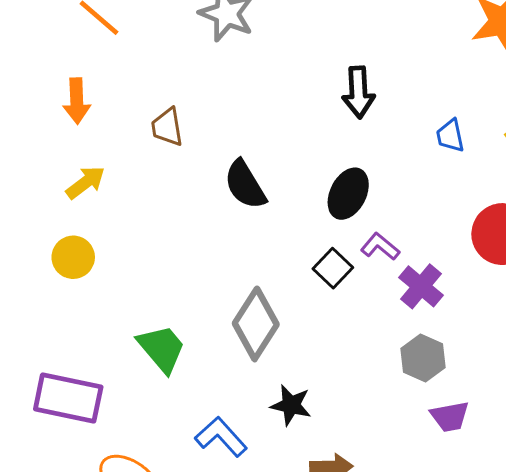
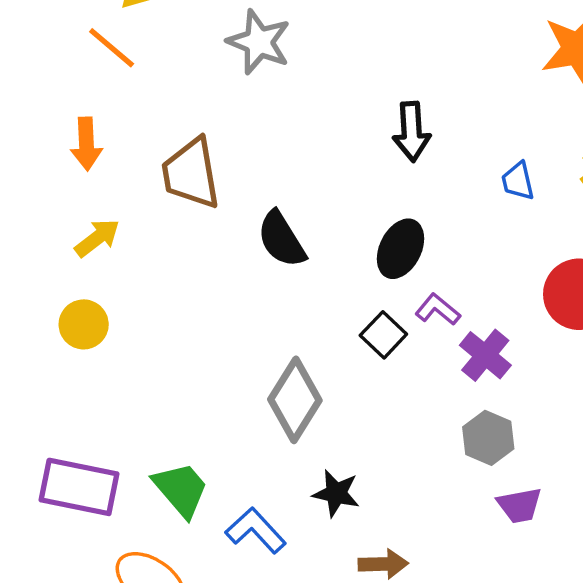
brown trapezoid: (167, 127) -> (191, 173), size x1.6
green trapezoid: (162, 349) -> (181, 489), moved

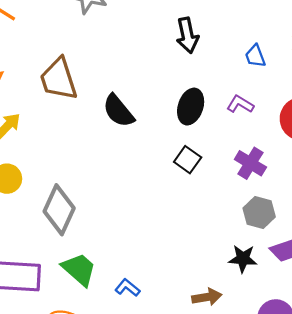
purple L-shape: (438, 310) -> (240, 104), moved
gray diamond: (295, 400) -> (59, 210), moved
black star: (336, 493) -> (243, 259), moved
blue L-shape: (256, 530) -> (127, 288), size x0.7

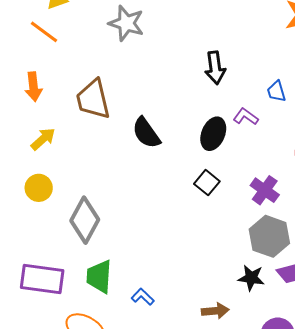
purple L-shape: (240, 104) -> (246, 117), moved
gray hexagon: (259, 213) -> (269, 236), size x1.4
green trapezoid: (79, 269) -> (99, 277), turned -132

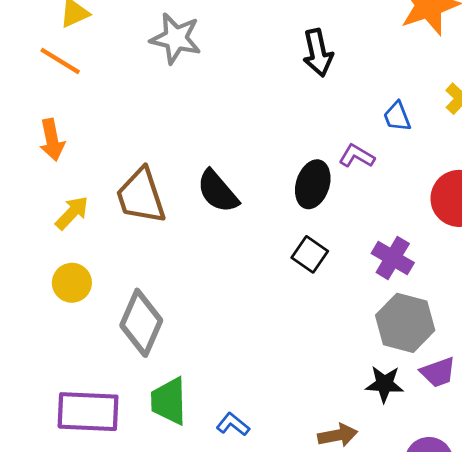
black arrow: (215, 68) -> (318, 53), moved
brown trapezoid: (93, 99) -> (141, 196), moved

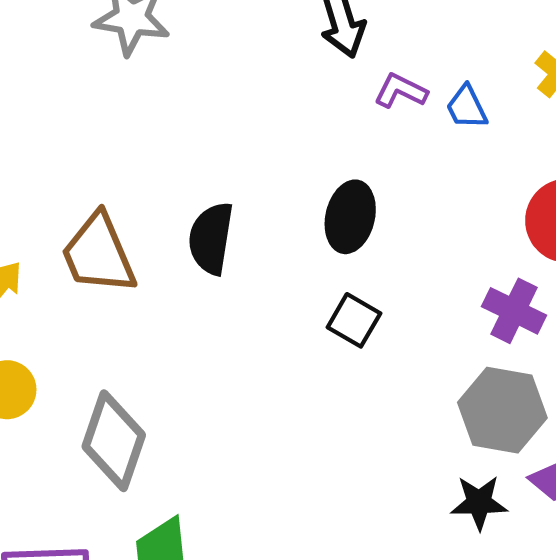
purple L-shape: (357, 156) -> (401, 91), moved
black semicircle: (218, 191) -> (211, 238), turned 54
purple cross: (393, 258) -> (514, 311), moved

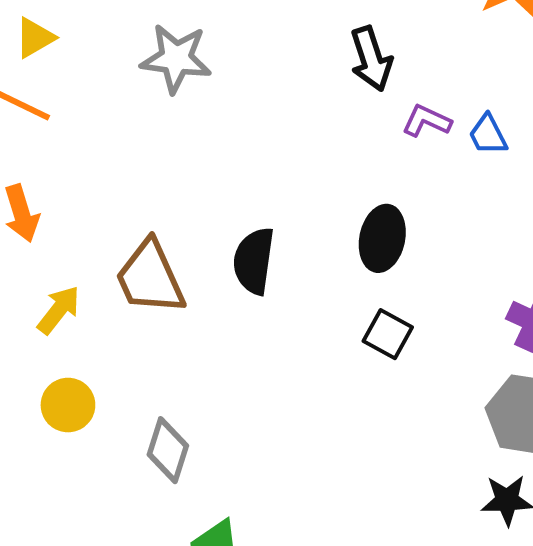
gray diamond: (114, 441) -> (168, 450), size x0.7

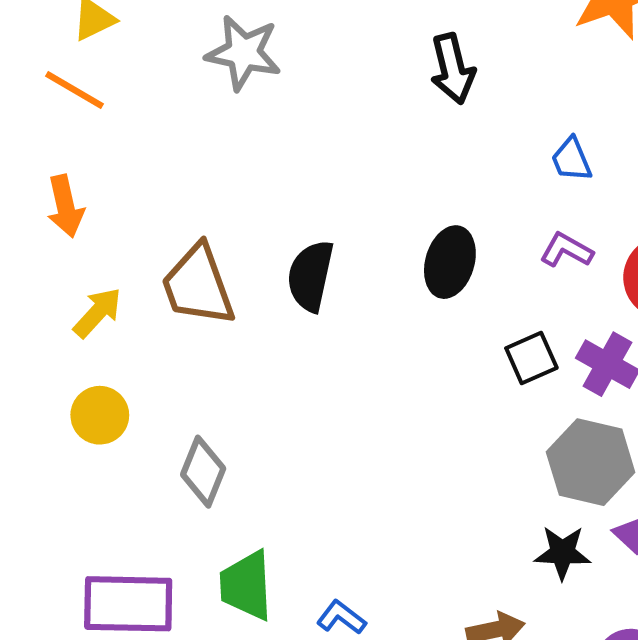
purple L-shape: (427, 121) -> (566, 250), moved
black square: (388, 334) -> (531, 358), moved, turned 33

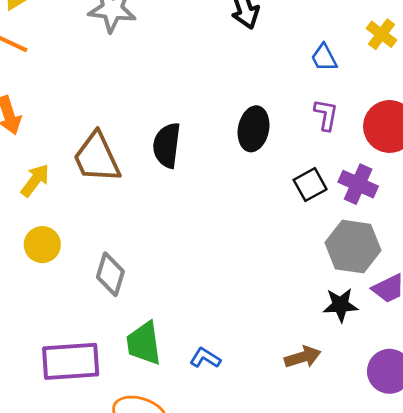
purple L-shape: (566, 250) -> (326, 115), turned 76

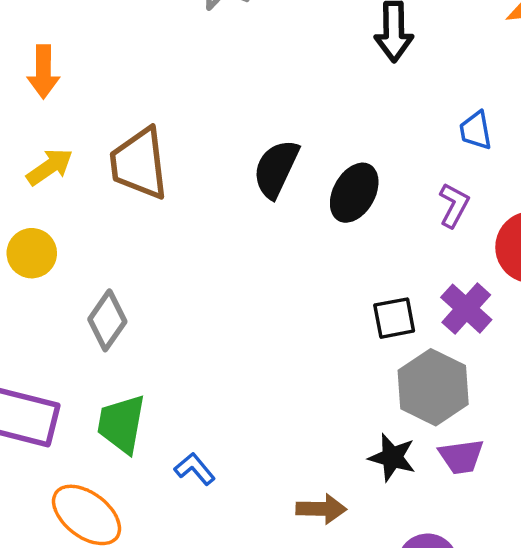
black semicircle: (167, 145) -> (276, 169), moved
black square: (310, 185) -> (394, 318), moved

